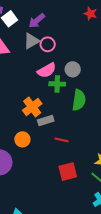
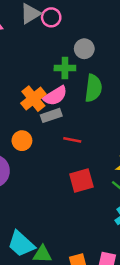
pink semicircle: (47, 70) -> (55, 96), moved

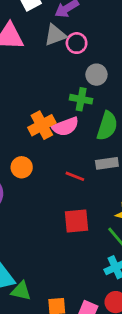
gray circle: (84, 49) -> (96, 75), moved
gray rectangle: (51, 115) -> (107, 163), moved

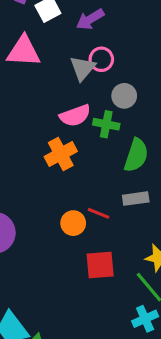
gray triangle: (55, 35) -> (83, 68), moved, turned -30
pink semicircle: (65, 127) -> (75, 116), moved
orange circle: (22, 167) -> (73, 223), moved

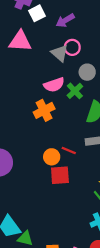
gray triangle: (83, 68) -> (60, 53), turned -30
green cross: (106, 124) -> (75, 91), turned 35
red square: (100, 265) -> (60, 175), moved

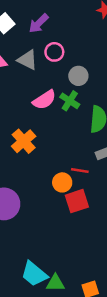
gray triangle: (60, 53) -> (27, 60), moved
orange cross: (44, 110) -> (24, 141), moved

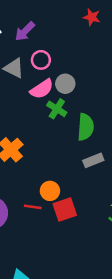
pink semicircle: (44, 100) -> (42, 89), moved
red line: (80, 170) -> (33, 207), moved

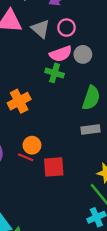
green cross: (57, 109) -> (55, 73), moved, turned -30
orange circle: (50, 191) -> (32, 145), moved

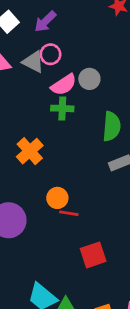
pink circle: (66, 28) -> (50, 54), moved
red line: (26, 157) -> (69, 213), moved
red square: (54, 167) -> (93, 255), moved

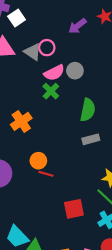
purple arrow: (45, 22) -> (77, 26), moved
green cross: (62, 108) -> (51, 91), turned 35
red square: (93, 255) -> (74, 209), moved

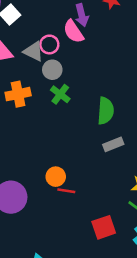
purple arrow: (77, 26) -> (82, 15), turned -60
gray circle: (75, 71) -> (52, 70), moved
pink semicircle: (54, 73) -> (73, 31), moved, turned 90
orange cross: (21, 121) -> (18, 94), moved, turned 30

